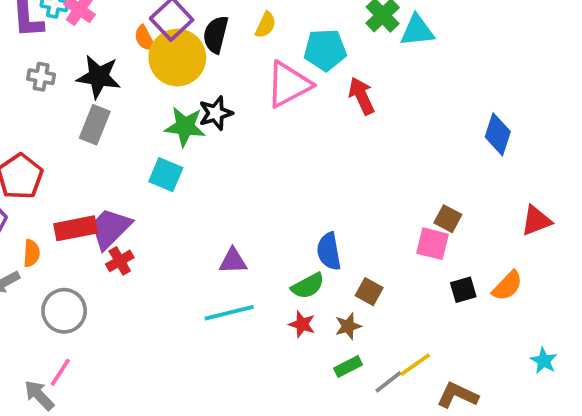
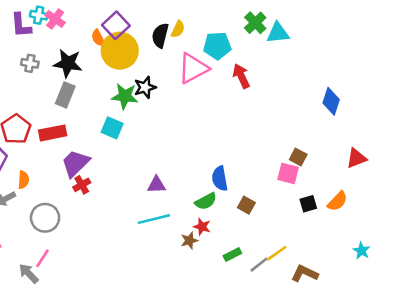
black semicircle: (216, 34) -> (160, 35), moved
red rectangle: (76, 228) -> (53, 133), moved
brown star: (348, 326) -> (189, 241), moved

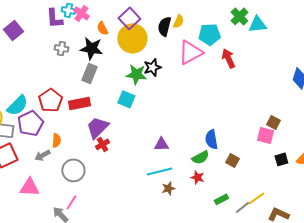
orange semicircle: (98, 38) -> (102, 28), moved
brown star: (189, 241) -> (168, 188), moved

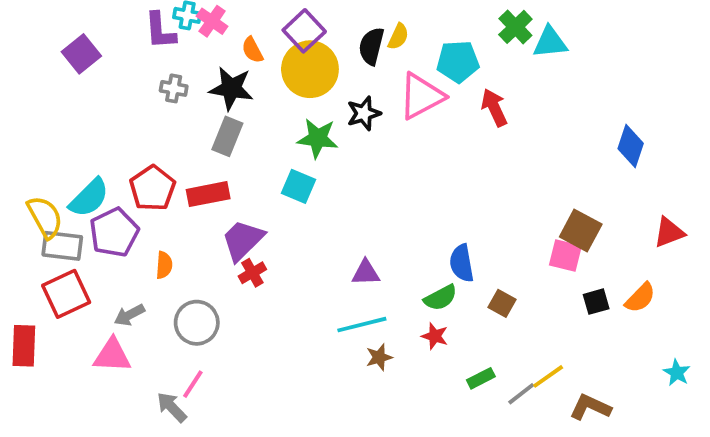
black star: (152, 67) -> (364, 113), moved
brown square: (273, 122) -> (581, 231), size x1.5
gray arrow: (42, 155) -> (129, 315), moved

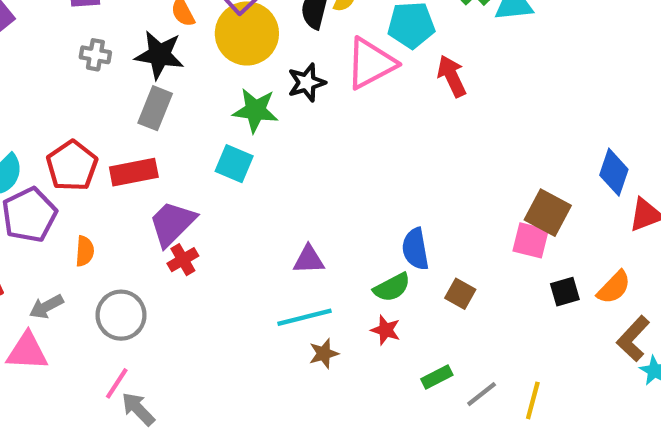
blue diamond: (631, 146) -> (614, 172), moved
yellow line: (548, 376) -> (533, 400), moved, turned -40
gray arrow: (172, 407) -> (138, 409), moved
brown L-shape: (590, 407) -> (633, 339), moved, turned -72

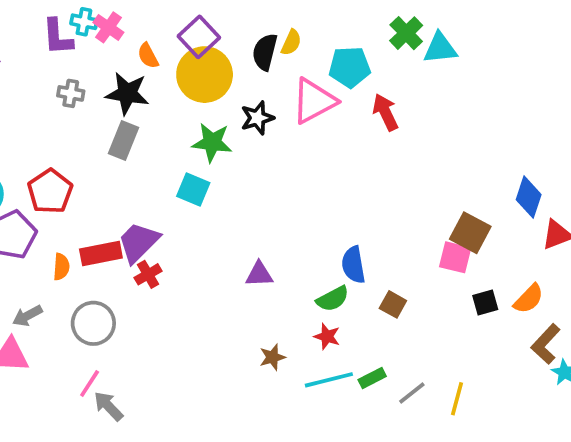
red rectangle: (134, 172) -> (101, 254), moved
cyan line: (305, 317) -> (329, 380), moved

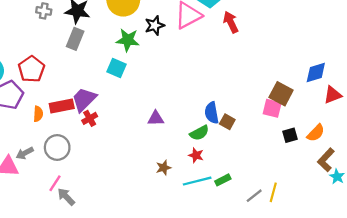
blue diamond: (529, 197) -> (316, 72), turned 55
brown square: (393, 304) -> (227, 122), moved
gray arrow: (27, 316) -> (25, 153), moved
gray line: (412, 393) -> (254, 196), moved

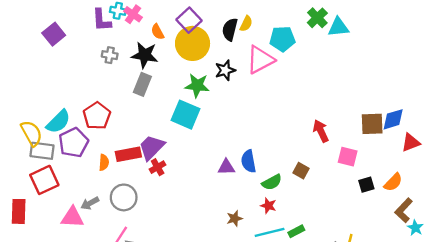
red arrow: (231, 22) -> (321, 131), moved
cyan square: (117, 68) -> (186, 115), size x1.4
brown square: (281, 94) -> (372, 124), moved, turned -30
blue semicircle: (212, 113) -> (249, 161), moved

